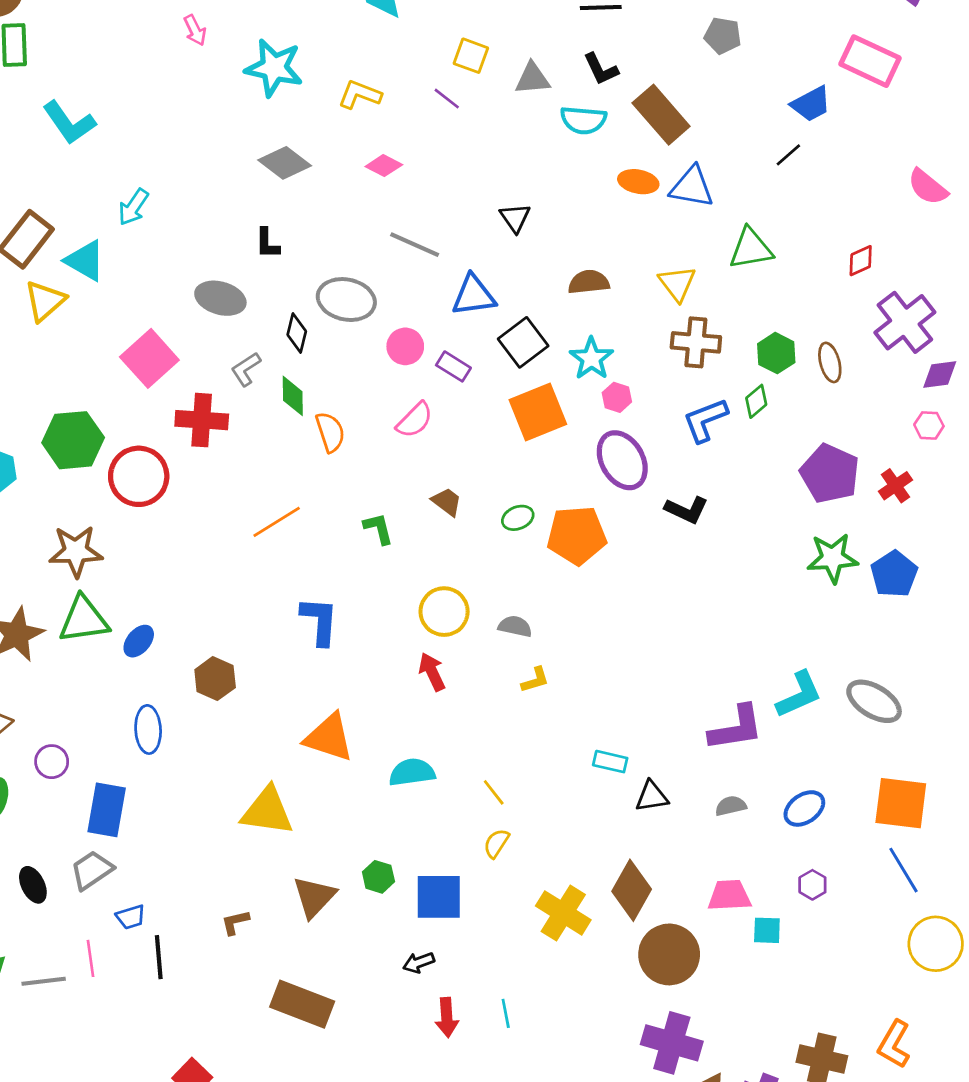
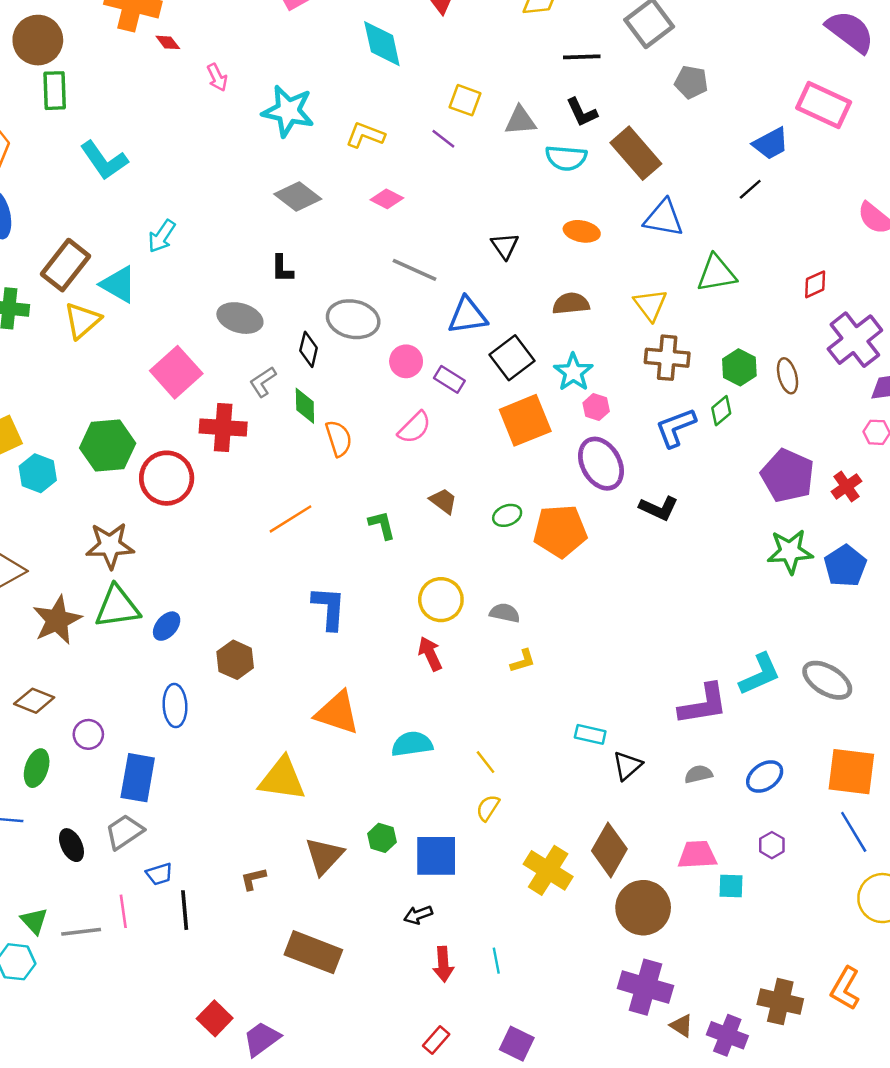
orange ellipse: (638, 182) -> (582, 231), moved
black triangle: (652, 796) -> (627, 766), turned -32

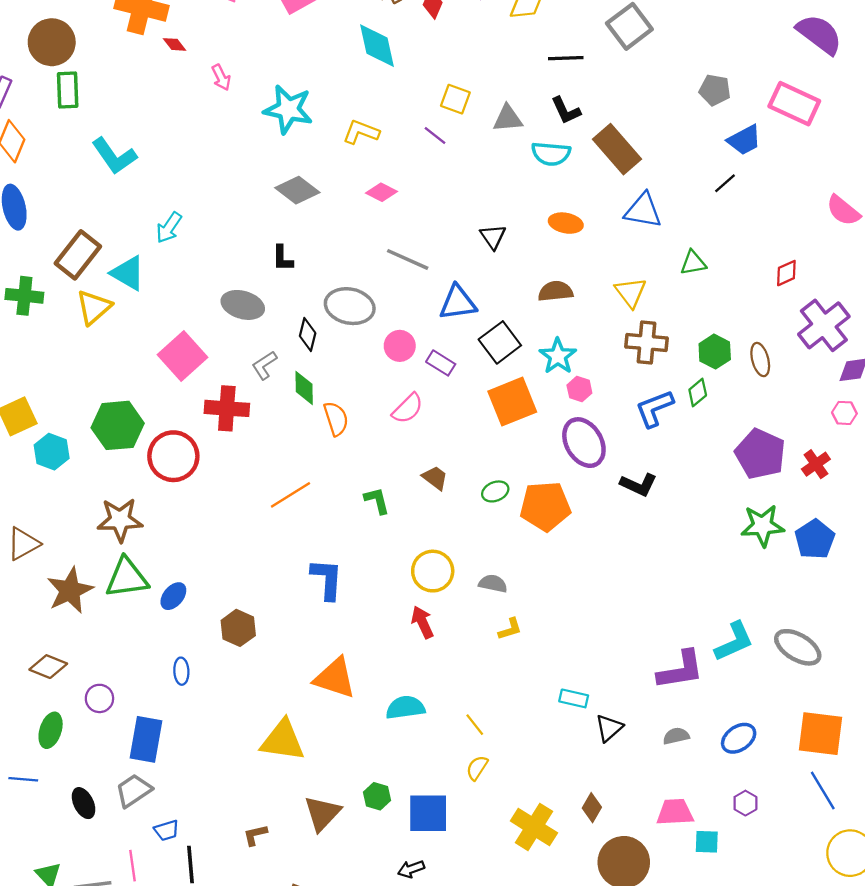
gray pentagon: (691, 82) -> (715, 90), moved
green triangle: (717, 273) -> (693, 263), size x0.7
blue ellipse: (175, 706) -> (181, 671), size x0.7
brown diamond: (609, 850) -> (592, 808), size x0.6

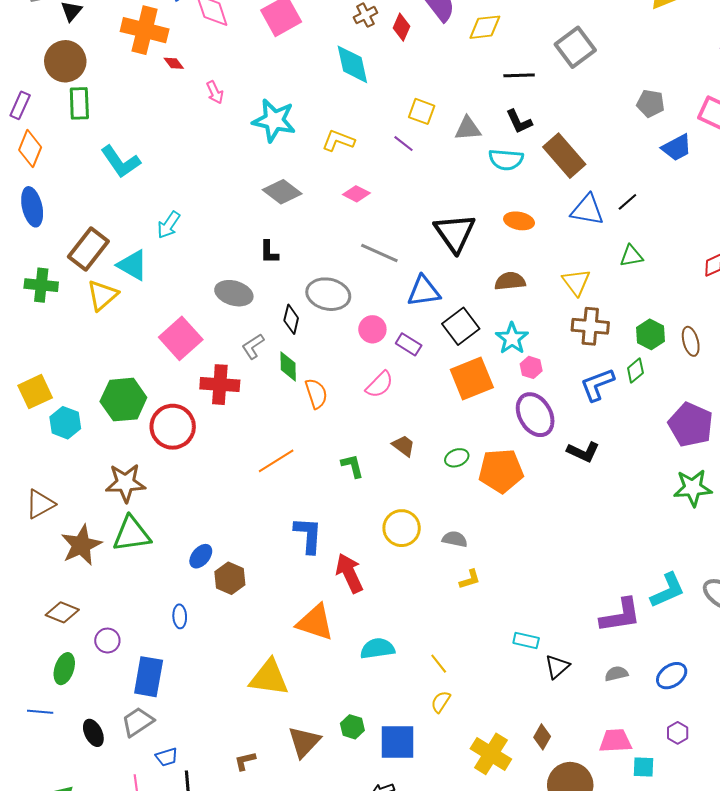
black line: (725, 183) -> (627, 202), moved
black triangle: (493, 237) -> (455, 233), size x1.8
blue ellipse: (173, 596) -> (201, 556), moved
red arrow: (422, 622) -> (349, 573), moved, size x1.4

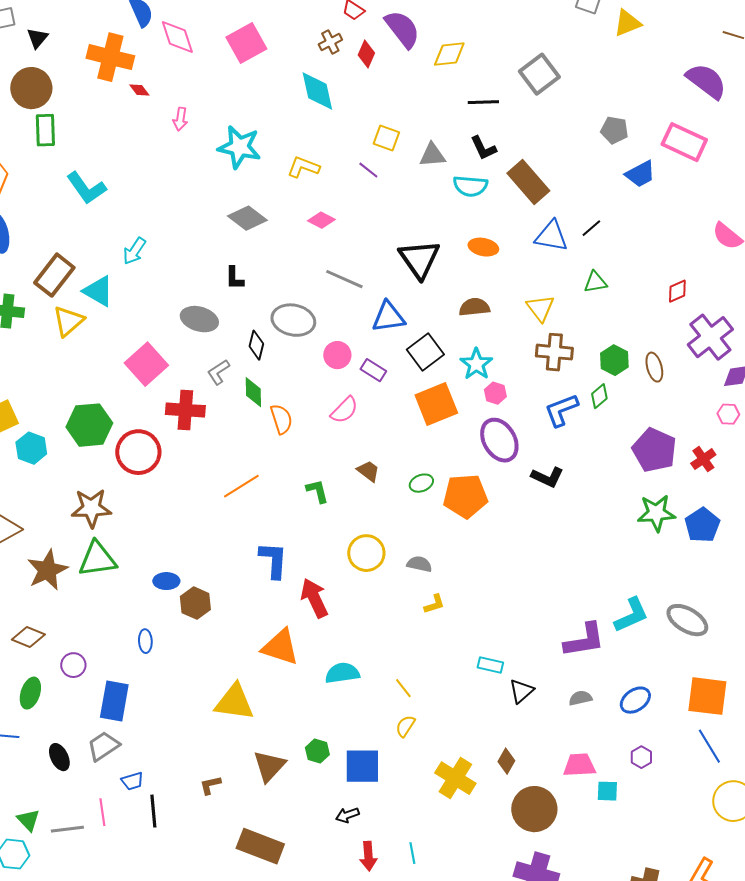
pink arrow: (215, 92) -> (180, 119), turned 35
blue ellipse: (201, 556) -> (166, 581), turned 50

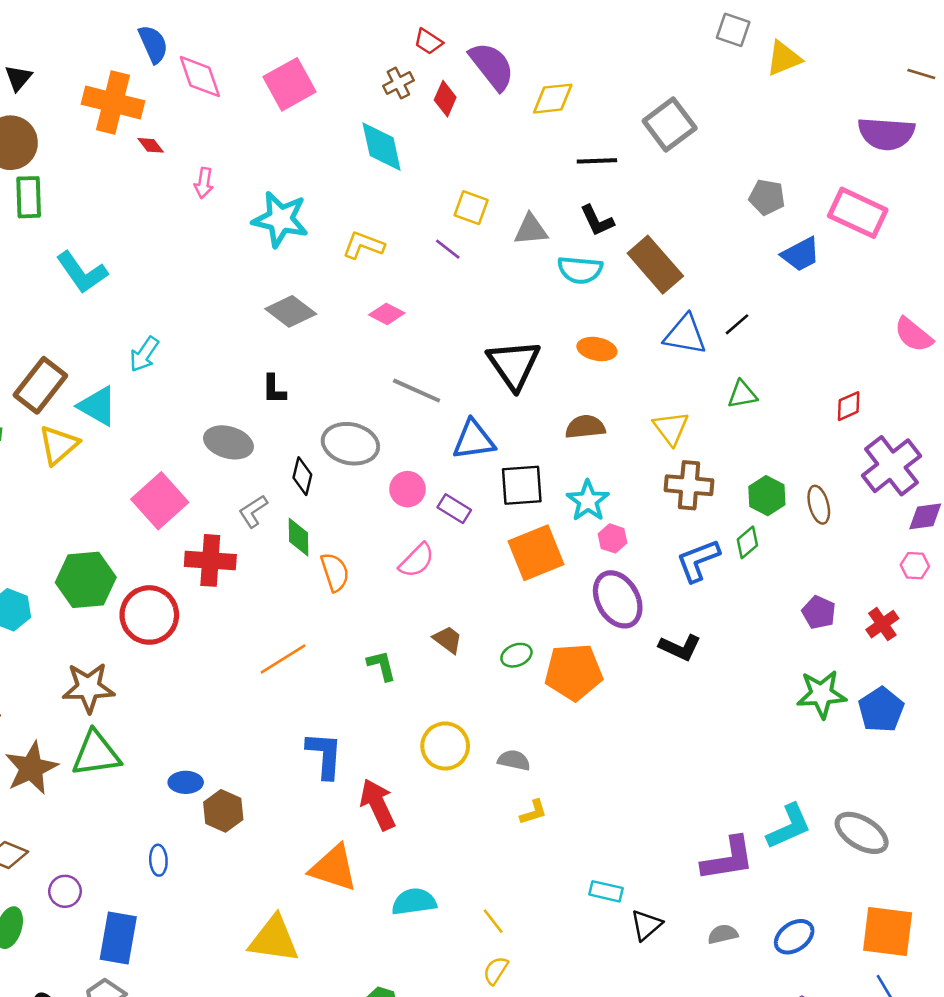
purple semicircle: (706, 81) -> (886, 134), turned 147
black square: (425, 352) -> (522, 485), turned 33
purple pentagon: (654, 450) -> (819, 612), size x0.6

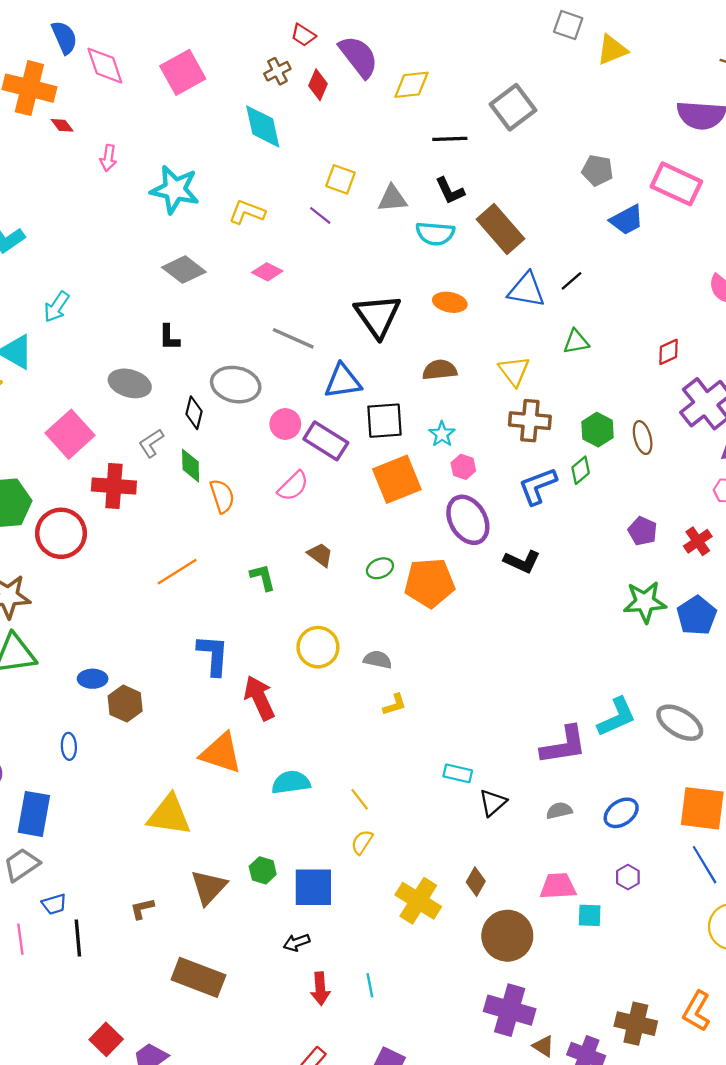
cyan star: (588, 501) -> (442, 434), size x0.7
purple rectangle: (454, 509) -> (326, 441), size x1.5

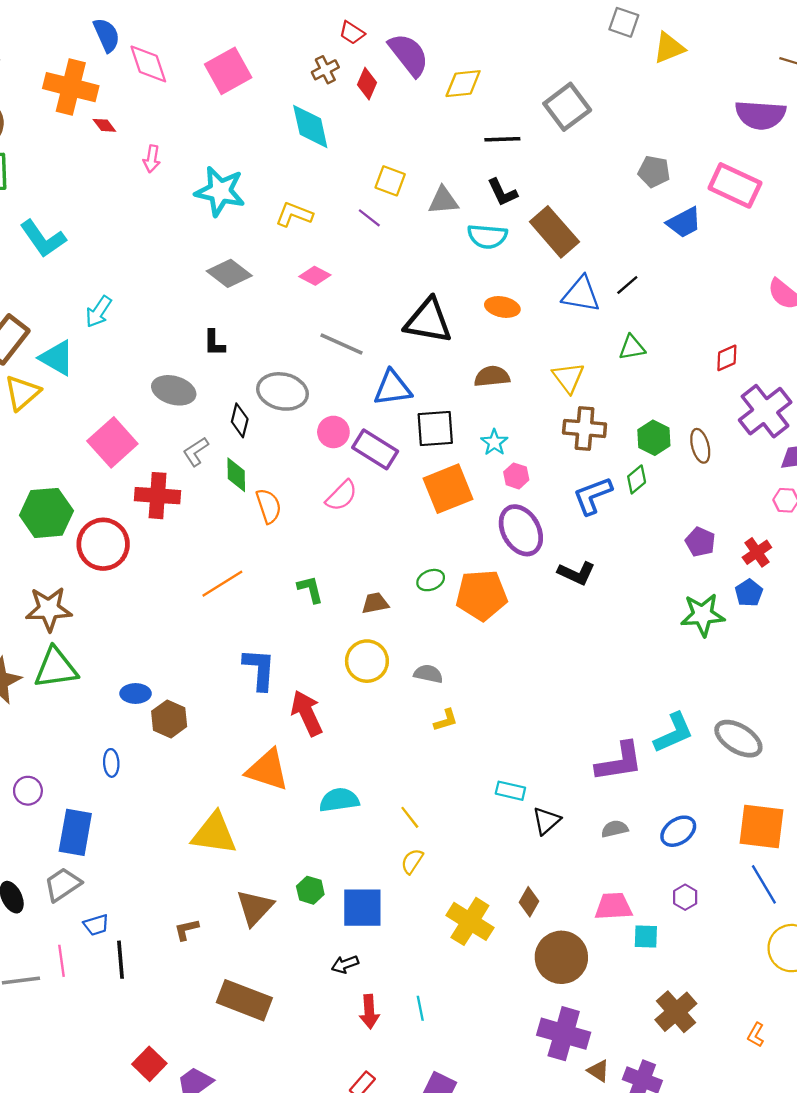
black triangle: (378, 316) -> (428, 321), turned -45
brown trapezoid: (320, 555) -> (375, 603), moved, turned -48
blue pentagon: (697, 616) -> (749, 593), moved, size x0.7
orange L-shape: (697, 1011) -> (756, 1035), size x0.6
brown cross: (636, 1024) -> (676, 1012), moved, turned 36

